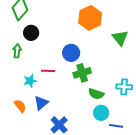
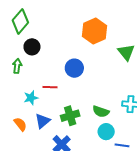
green cross: (82, 73) -> (70, 116), moved

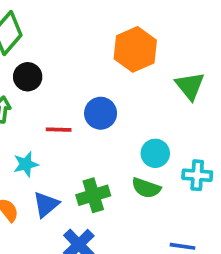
red line: (50, 87) -> (59, 130), moved
cyan circle: (106, 132) -> (155, 153), moved

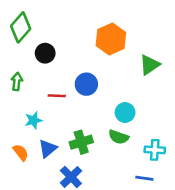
black circle: (28, 77) -> (45, 53), moved
green triangle: (190, 86) -> (150, 65), turned 35
cyan cross: (197, 175) -> (155, 150), moved

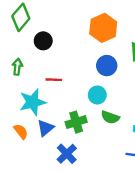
blue circle: (86, 84) -> (107, 66), moved
cyan circle: (125, 113) -> (97, 95), moved
cyan star: (34, 120) -> (33, 102), size x1.6

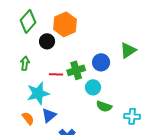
orange hexagon: (103, 28) -> (65, 24), moved
green cross: (76, 122) -> (76, 70), moved

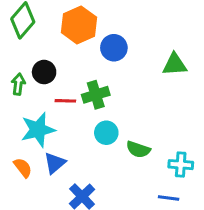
black circle: (47, 41) -> (44, 72), moved
green triangle: (128, 50) -> (175, 64), turned 30
blue circle: (101, 62) -> (114, 48), moved
cyan circle: (93, 87) -> (106, 133), moved

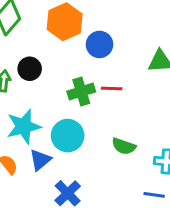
red line: (65, 101) -> (112, 88), moved
cyan circle: (106, 133) -> (68, 136), moved, size x1.4

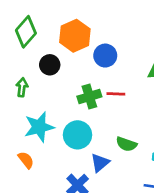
black circle: (30, 69) -> (50, 65), moved
blue triangle: (40, 160) -> (100, 163), moved

